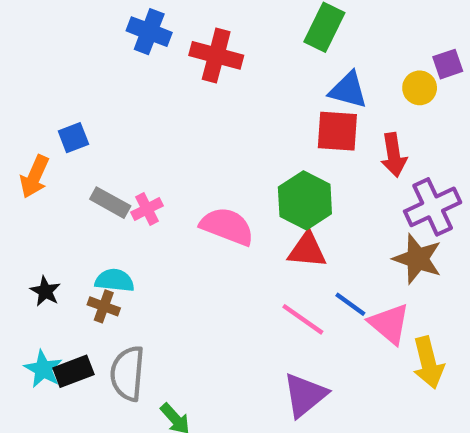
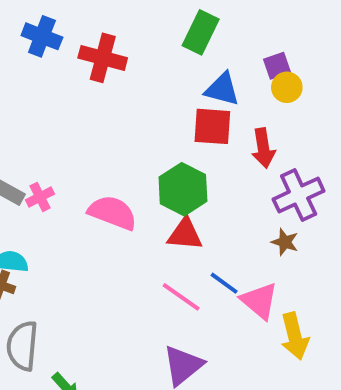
purple square: (448, 64) -> (277, 66), moved
brown star: (417, 259) -> (285, 242), size x0.6

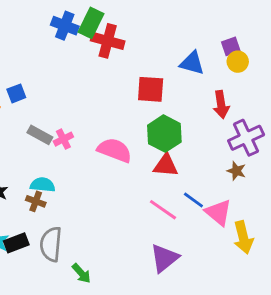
green rectangle: (201, 32) -> (91, 23), moved
red square: (212, 126) -> (151, 89), moved

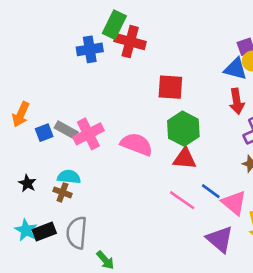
blue cross: (65, 26) -> (90, 49), moved, turned -30
blue triangle: (192, 63) -> (235, 69), moved
blue square: (16, 93) -> (44, 133), moved
pink cross: (63, 139) -> (88, 134), size x1.6
purple triangle: (164, 258) -> (220, 239), moved, turned -40

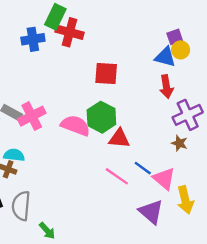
green hexagon: (183, 129) -> (101, 117), moved

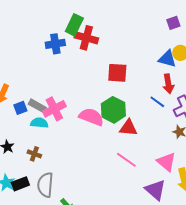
purple square: (175, 37) -> (173, 23), moved
cyan semicircle: (14, 155) -> (39, 123), moved
blue line: (143, 168) -> (157, 102), moved

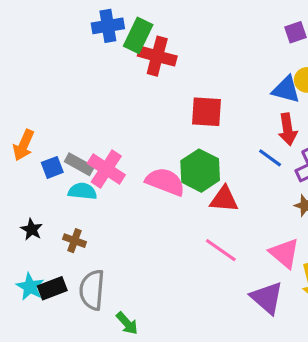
blue cross: (55, 44) -> (108, 26), moved
pink cross: (54, 109) -> (106, 169), turned -30

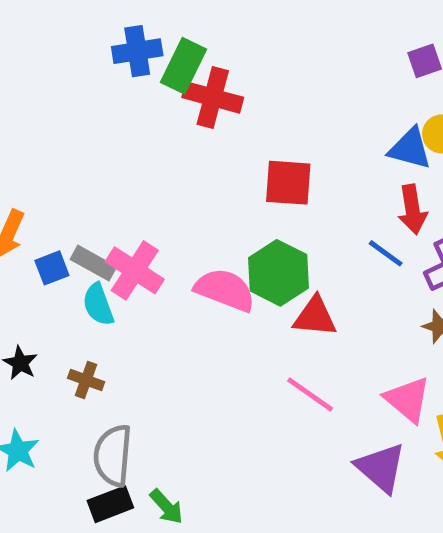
cyan semicircle: (82, 191) -> (98, 304), turned -116
black rectangle: (52, 288) -> (110, 504), moved

